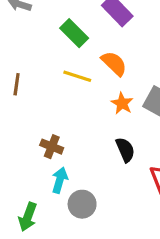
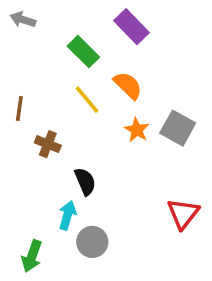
yellow line: (77, 76) -> (87, 100), turned 32
brown cross: (52, 147) -> (48, 144), moved
black semicircle: (125, 150) -> (85, 181), moved

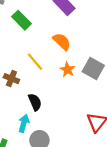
green rectangle: (83, 52) -> (22, 20), moved
yellow line: (87, 100) -> (35, 62), moved

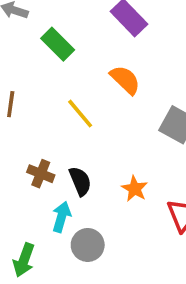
orange star: (67, 70) -> (135, 189), moved
brown cross: (11, 79) -> (41, 174), moved

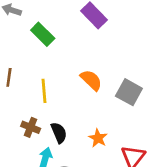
orange semicircle: (125, 80) -> (91, 80), moved
yellow line: (80, 114) -> (44, 91), moved, turned 35

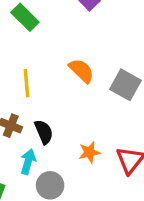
orange star: (98, 138) -> (89, 152), moved, turned 30

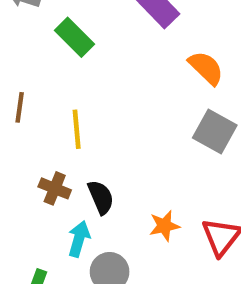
orange semicircle: (81, 71) -> (206, 68), moved

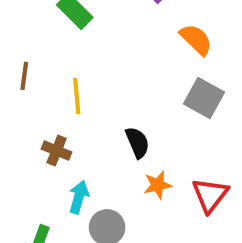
black semicircle: (101, 197) -> (137, 143), moved

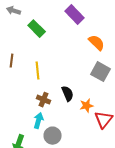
brown cross: (57, 151) -> (44, 100), moved
orange star: (158, 185) -> (87, 106), moved

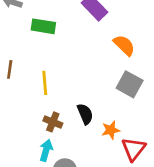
green rectangle: (37, 29) -> (43, 26), turned -36

